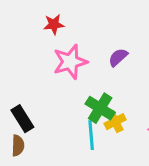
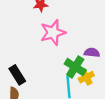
purple semicircle: (118, 57) -> (92, 53), moved, turned 48

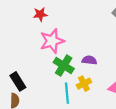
green cross: (75, 67) -> (64, 65), moved

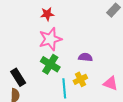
red star: (40, 14) -> (47, 14), moved
green cross: (64, 65) -> (50, 64), moved

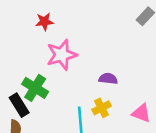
red star: (47, 14) -> (44, 22), moved
green cross: (50, 64) -> (35, 88), moved

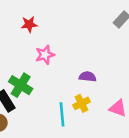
pink star: (62, 55) -> (45, 55), size x0.7

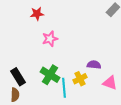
purple semicircle: (88, 77) -> (94, 65), moved
green cross: (21, 85) -> (50, 75), moved

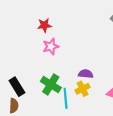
red star: (37, 14) -> (44, 25), moved
purple semicircle: (94, 65) -> (86, 74), moved

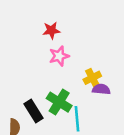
black rectangle: (17, 87) -> (34, 111), moved
yellow cross: (83, 89) -> (92, 78), moved

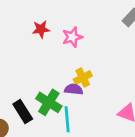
pink star: (59, 56) -> (72, 37), moved
purple semicircle: (101, 89) -> (74, 89), moved

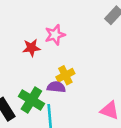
red star: (41, 29) -> (31, 48), moved

